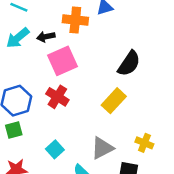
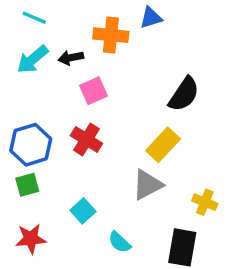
pink square: (62, 61) -> (93, 91), size x0.7
gray triangle: (102, 148) -> (147, 185), moved

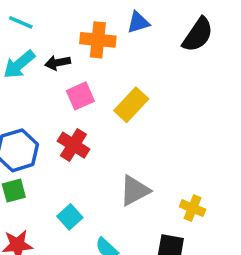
black semicircle: (184, 94) -> (198, 35), moved
yellow rectangle: (163, 145) -> (131, 105), moved

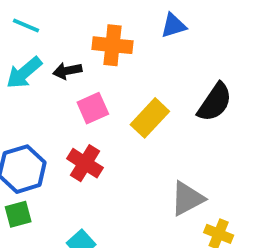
blue triangle: (138, 22) -> (173, 26), moved
black semicircle: (198, 35) -> (215, 102), moved
gray triangle: (135, 191) -> (187, 199), moved

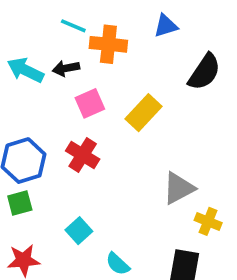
cyan line: (26, 26) -> (73, 26), moved
cyan arrow: (24, 73) -> (25, 70), turned 66
black semicircle: (215, 102) -> (204, 72), moved

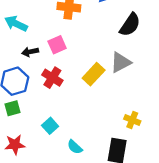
black arrow: (66, 68) -> (30, 52), moved
yellow rectangle: (143, 113) -> (94, 74), moved
gray triangle: (179, 188) -> (121, 62), moved

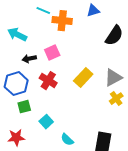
gray triangle: (121, 62) -> (113, 78), moved
green square: (12, 108) -> (24, 107), moved
yellow cross: (132, 120) -> (116, 99), moved, turned 32

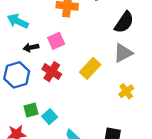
gray triangle: (113, 78) -> (123, 53), moved
green square: (24, 107) -> (31, 110), moved

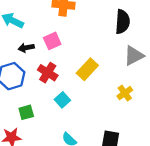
black semicircle: (124, 22) -> (122, 22), turned -30
gray triangle: (123, 53) -> (134, 56), moved
cyan square: (50, 117) -> (62, 100), moved

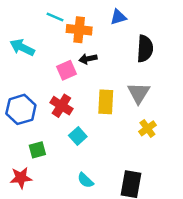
black arrow: (26, 48) -> (88, 59), moved
gray triangle: (134, 56) -> (139, 93), moved, turned -30
yellow rectangle: (87, 69) -> (106, 102), turned -40

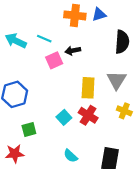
cyan line: (55, 17) -> (44, 39), moved
orange cross: (79, 30) -> (75, 15), moved
red cross: (61, 106) -> (88, 115), moved
yellow cross: (147, 128) -> (124, 111), turned -32

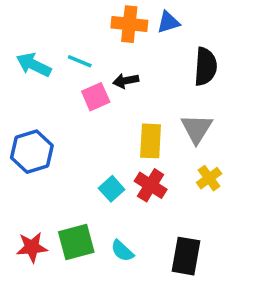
yellow cross: (124, 111) -> (209, 178), turned 32
green square: (29, 129) -> (76, 242), moved, size x1.5

